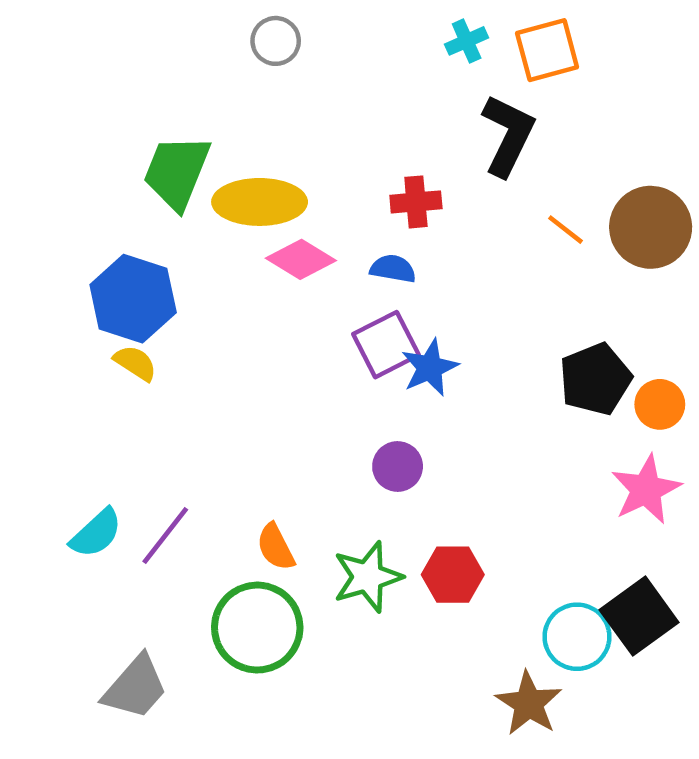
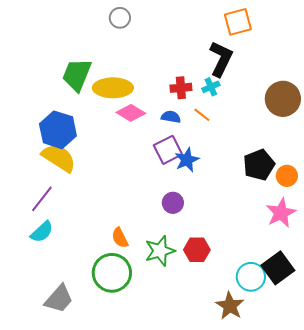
cyan cross: (467, 41) -> (211, 87), moved
orange line: (565, 230) -> (202, 115), moved
yellow semicircle: (135, 363) -> (59, 158), size x1.8
purple line: (165, 536) -> (42, 199), moved

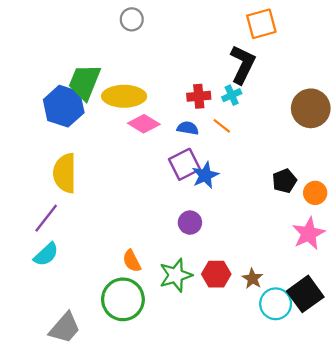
blue hexagon: (58, 130) -> (64, 106), moved
yellow semicircle: (59, 158) -> (65, 173), turned -123
black pentagon: (259, 165) -> (284, 181), size x0.7
brown star: (230, 306) -> (253, 279), moved, size x0.7

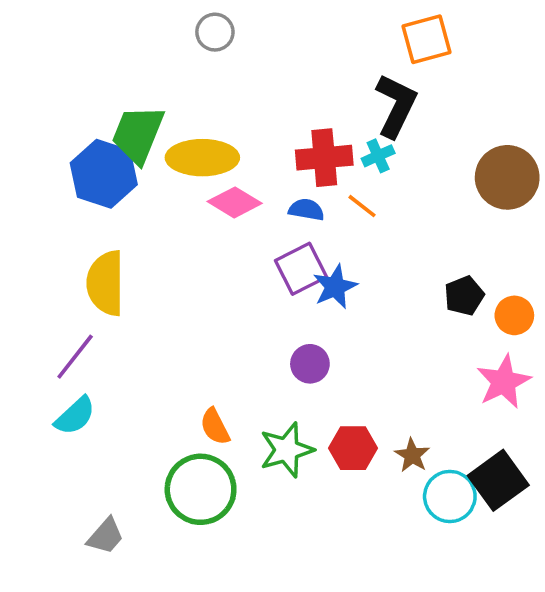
red cross: (199, 96) -> (324, 158), size x1.4
gray trapezoid: (65, 328) -> (106, 536), size x0.7

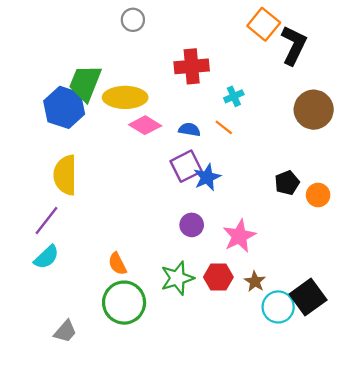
orange square: (427, 39) -> (264, 24), turned -36
black L-shape: (396, 106) -> (294, 45), moved
red cross: (324, 158) -> (192, 66), moved
pink star: (504, 382) -> (239, 236), moved
orange semicircle: (215, 427) -> (117, 264), moved

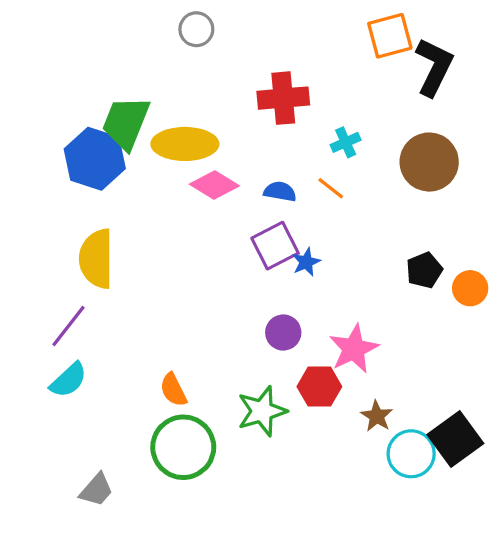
orange square: (264, 24) -> (390, 36), turned 36
brown circle: (314, 110) -> (429, 162), moved
blue star: (207, 177) -> (306, 262), size x0.7
red hexagon: (218, 277) -> (319, 387), moved

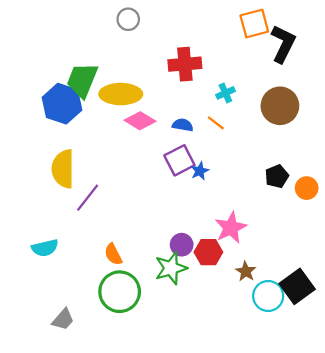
purple line: (68, 326) -> (88, 198), moved
purple circle: (283, 332) -> (182, 245), moved
cyan semicircle: (68, 380) -> (45, 248), turned 30

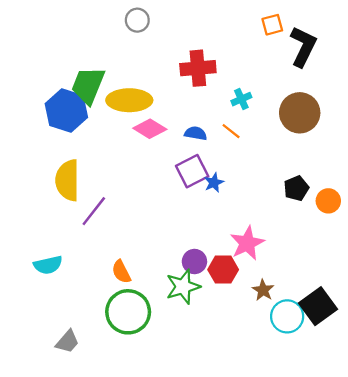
orange square: (254, 24) -> (272, 25), size x0.7

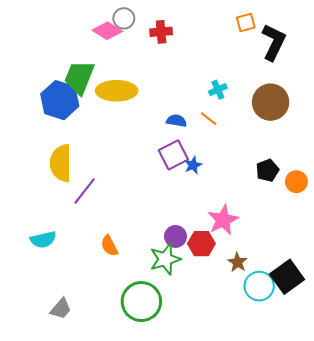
red cross: (198, 68) -> (161, 32), moved, size x0.7
pink diamond: (150, 129) -> (107, 31), moved
green circle: (128, 312) -> (141, 302), moved

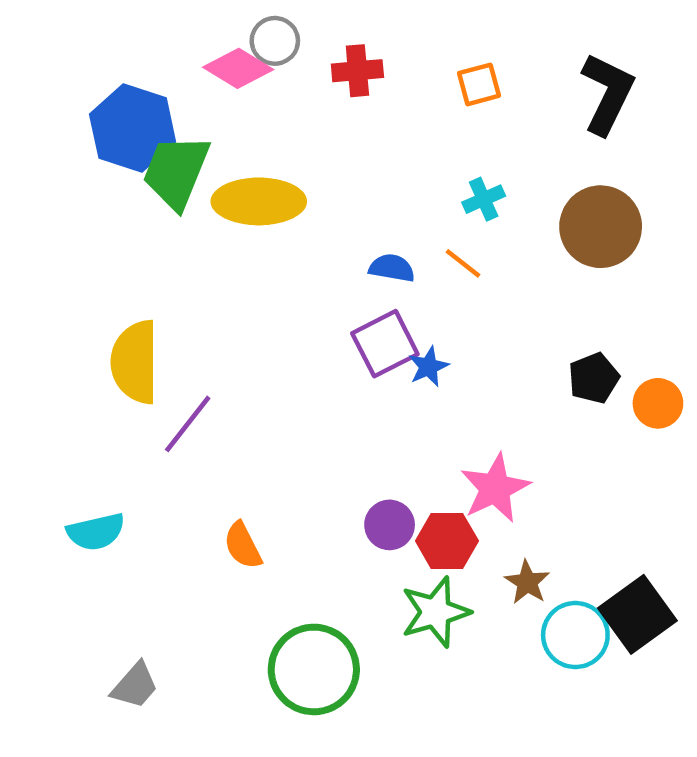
orange square: (246, 23) -> (479, 84), moved
blue hexagon: (60, 100) -> (133, 128), moved
green star: (165, 259) -> (435, 612), moved

